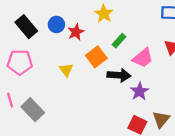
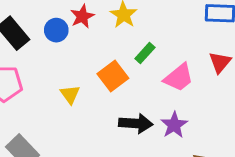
red star: (76, 32) -> (82, 16), moved
black arrow: (119, 75) -> (136, 123), moved

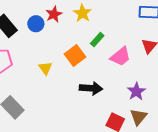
purple star: (174, 125) -> (136, 91), moved

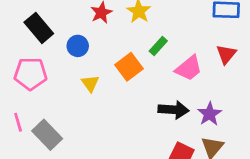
blue circle: (36, 24) -> (78, 46), moved
black arrow: (91, 88) -> (173, 110), moved

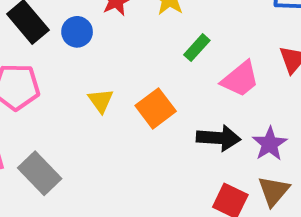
blue circle: (78, 46) -> (77, 32), moved
orange square: (129, 67) -> (156, 108), moved

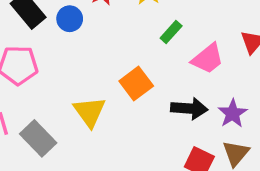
yellow triangle: (101, 101) -> (90, 112), moved, size x1.5

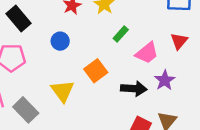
blue circle: (70, 19) -> (60, 41), moved
purple star: (233, 113) -> (165, 80), moved

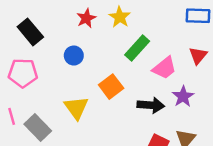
green rectangle: (121, 34) -> (137, 48), size x1.5

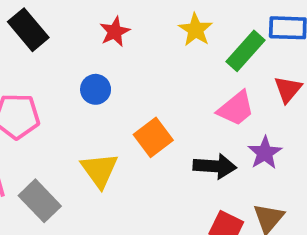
yellow star: (120, 17) -> (196, 30), moved
black rectangle: (30, 32) -> (28, 30), moved
green rectangle: (137, 48) -> (246, 51), moved

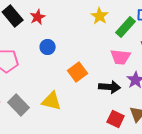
red star: (115, 32) -> (38, 17), moved
pink trapezoid: (236, 109) -> (121, 57), turned 45
yellow triangle: (99, 170) -> (52, 101), moved, turned -40

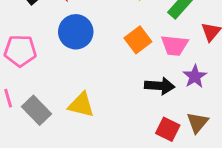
blue circle: (48, 47) -> (76, 32), size x1.6
orange square: (78, 72) -> (138, 40), moved

